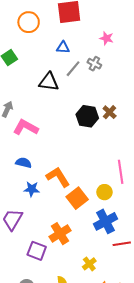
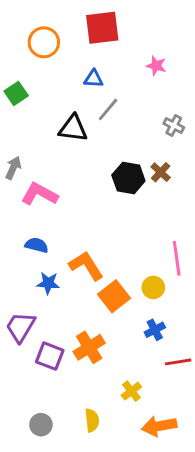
gray cross: (94, 64) -> (174, 125), moved
blue cross: (105, 221) -> (155, 330), size x0.6
purple square: (37, 251) -> (50, 356), moved

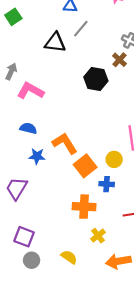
brown cross: (161, 172) -> (119, 60), moved
blue cross: (155, 330) -> (107, 184), moved, turned 32
orange cross: (89, 347) -> (84, 207), moved, turned 35
purple square: (50, 356) -> (24, 237), moved
yellow semicircle: (92, 420) -> (69, 257), turned -49

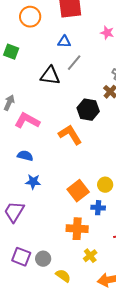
green square: (13, 17) -> (11, 52), turned -35
orange L-shape: (65, 143) -> (70, 135), moved
gray circle: (32, 260) -> (43, 259), moved

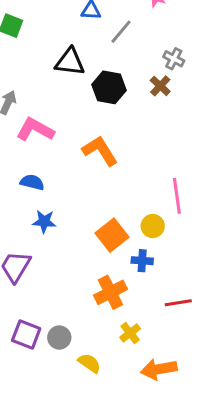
gray line: (74, 63) -> (121, 32), moved
black hexagon: (88, 110) -> (109, 87), moved
orange cross: (77, 229) -> (111, 292), turned -30

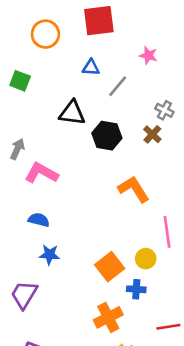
orange L-shape: (100, 151) -> (134, 189), moved

